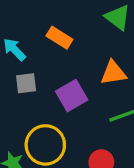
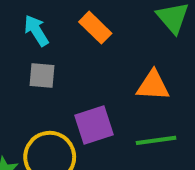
purple square: (72, 96) -> (94, 125), moved

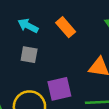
cyan arrow: (36, 30) -> (28, 26), turned -36

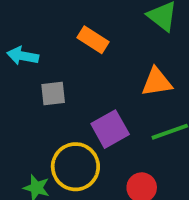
cyan arrow: (28, 26) -> (23, 56), moved

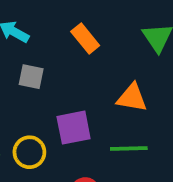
yellow circle: (75, 167) -> (29, 152), size x0.7

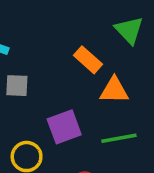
orange rectangle: (85, 38) -> (88, 60), moved

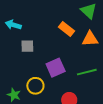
orange triangle: (114, 90) -> (90, 39), moved

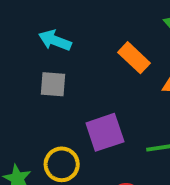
cyan arrow: (13, 25) -> (55, 40), moved

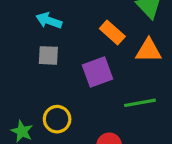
purple square: (105, 132) -> (97, 72), moved

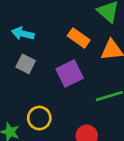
gray square: (48, 55) -> (26, 64), turned 30

